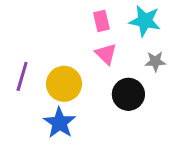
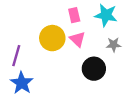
yellow circle: (64, 84) -> (52, 38), moved
blue star: (60, 123) -> (22, 83), moved

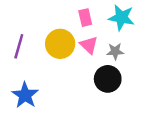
gray star: (114, 45) -> (115, 51), moved
purple line: (16, 56) -> (19, 46), moved

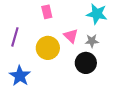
pink rectangle: (85, 18) -> (47, 12), moved
yellow circle: (60, 44) -> (48, 48), moved

